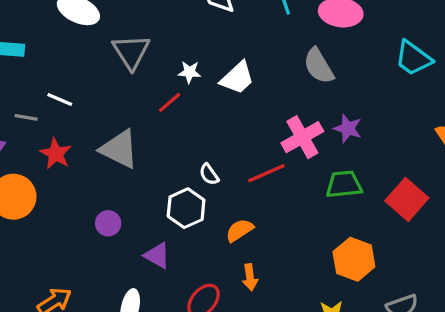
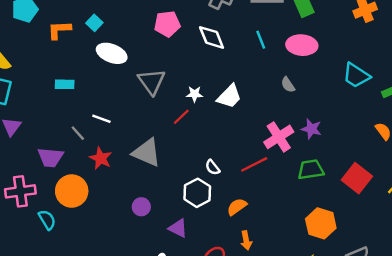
gray semicircle: (319, 66) -> (288, 85), size x0.6
gray line: (26, 117) -> (78, 133), turned 42

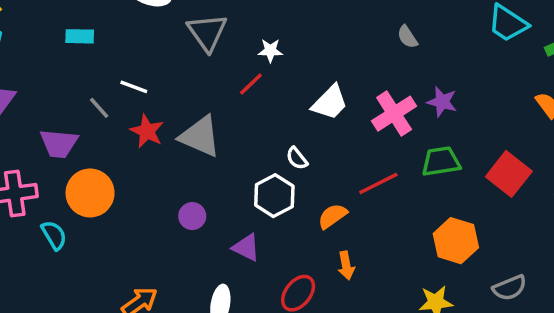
white trapezoid: (229, 96) -> (330, 102), moved
red star: (101, 158) -> (147, 131), moved
red line: (254, 164) -> (378, 183), moved

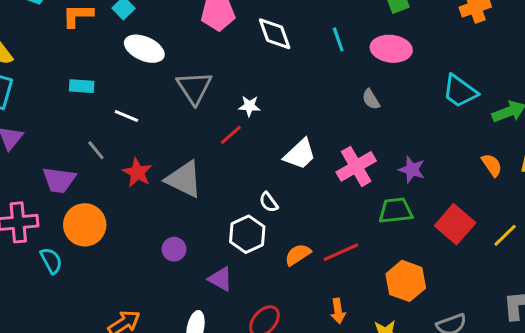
white line: (134, 87) -> (126, 116), moved
purple star: (442, 102) -> (412, 170), moved
red line: (378, 183) -> (341, 252), moved
orange arrow: (346, 266) -> (338, 311), moved

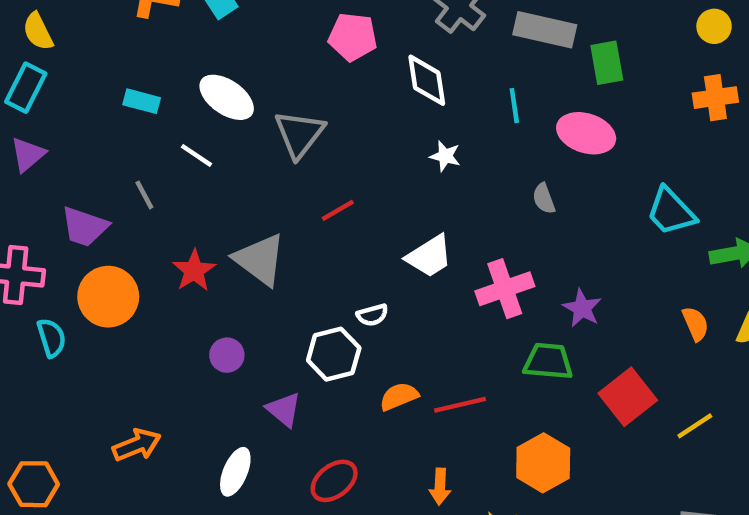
white ellipse: (144, 49) -> (227, 97), moved
white star: (249, 106) -> (445, 156), moved
red star: (137, 173) -> (194, 271), moved
white semicircle: (269, 202) -> (372, 315), turned -80

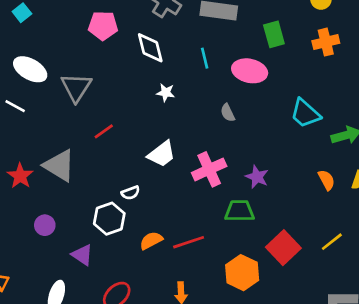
green rectangle: (607, 63) -> (274, 34), moved
red square: (628, 397) -> (283, 248), moved

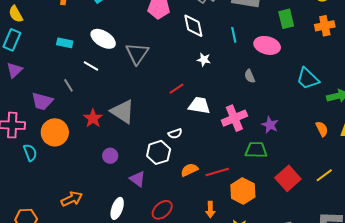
red line: (104, 131) -> (177, 89), moved
white trapezoid: (162, 154) -> (199, 105), turned -135
orange hexagon: (242, 273) -> (243, 191), moved

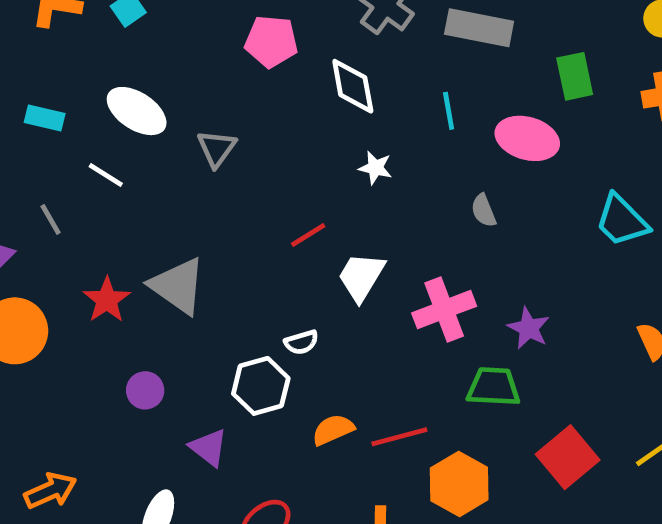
gray triangle: (137, 53) -> (217, 148), size x0.7
white trapezoid: (199, 105) -> (361, 277), turned -70

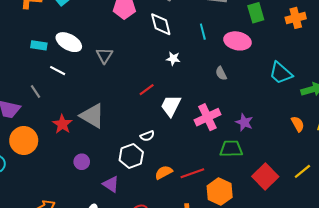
cyan rectangle: (45, 118) -> (39, 45), moved

